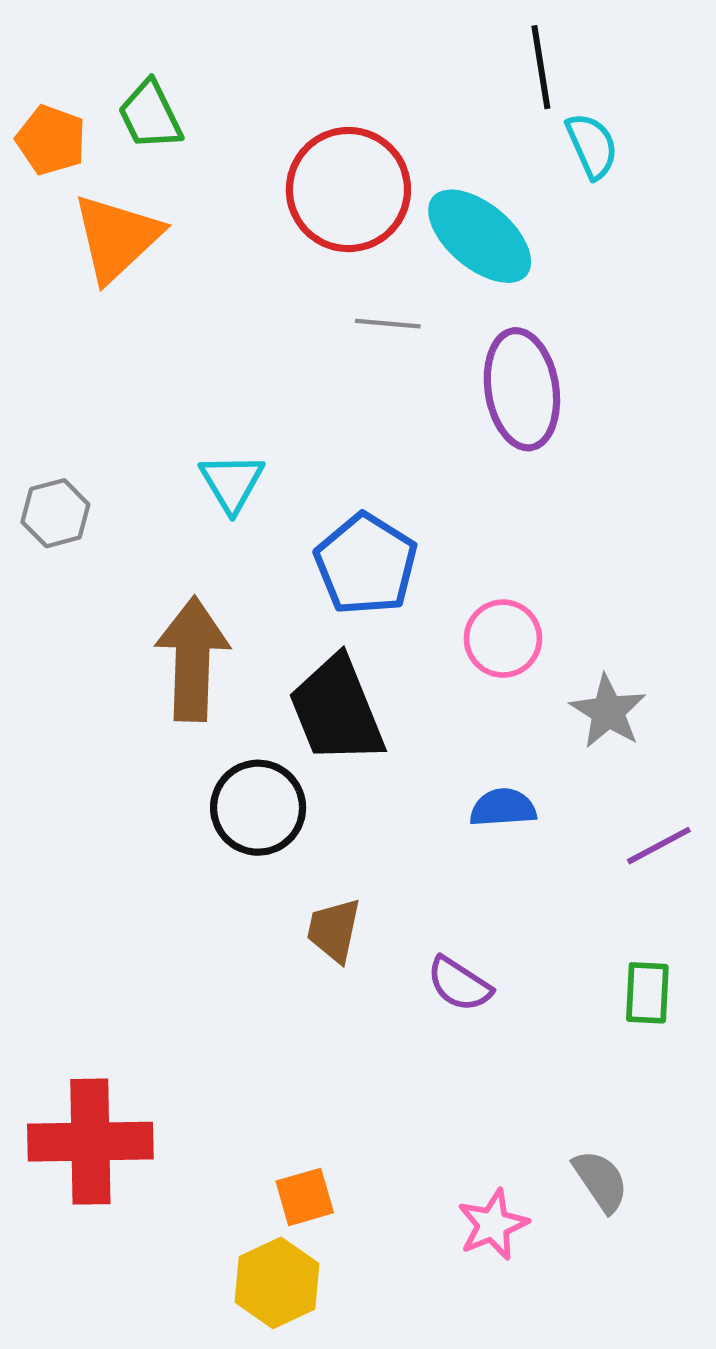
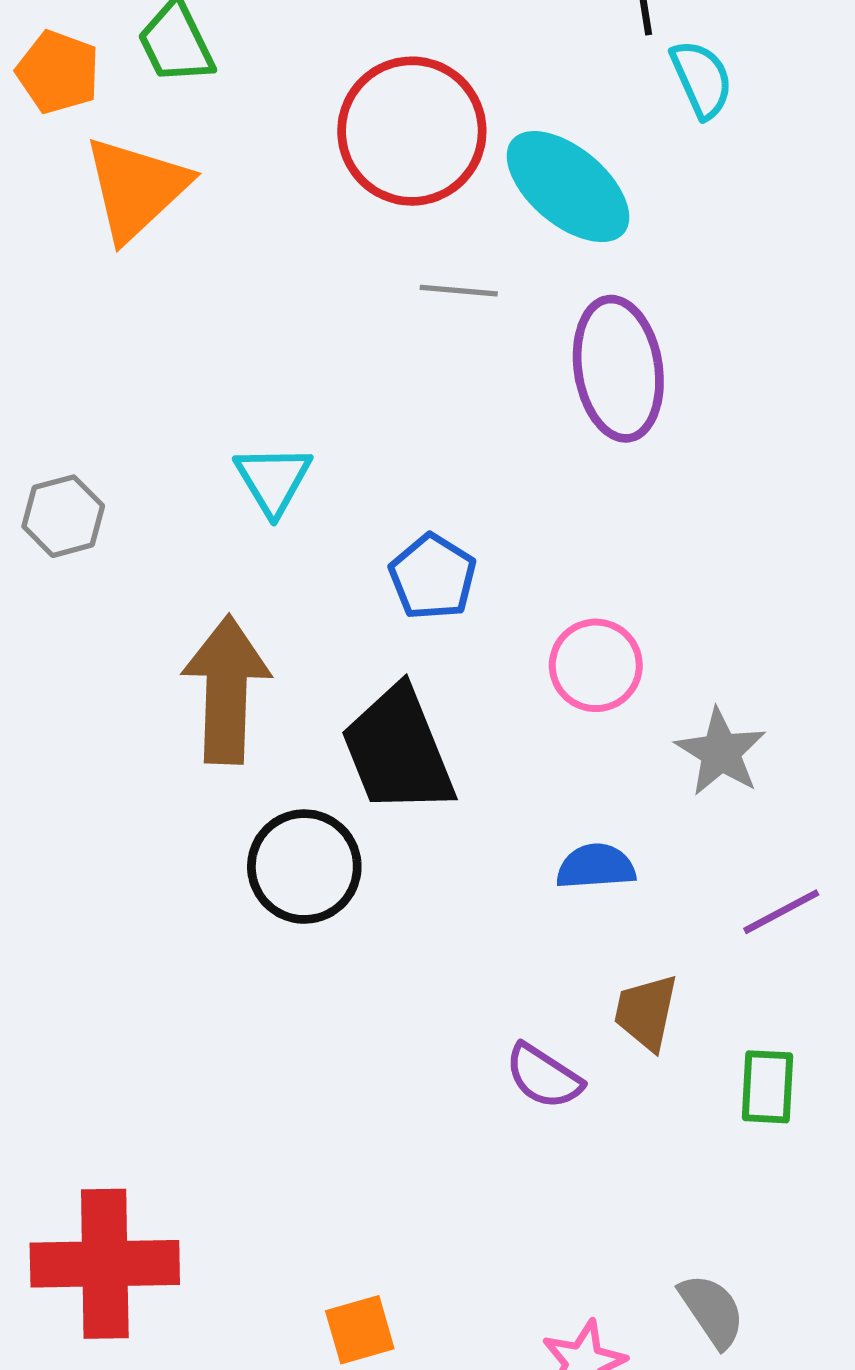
blue pentagon: (366, 564) -> (433, 577), size x0.7
brown trapezoid: (334, 930) -> (646, 1012), moved

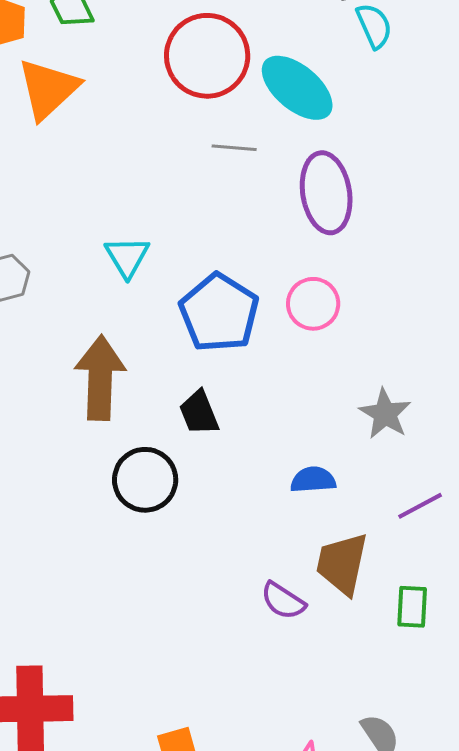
blue pentagon: (433, 577) -> (219, 313), size x1.6
pink circle: (596, 665) -> (313, 304), moved
black trapezoid: (398, 750) -> (199, 413), size x0.6
brown trapezoid: (646, 1012) -> (342, 564), size x1.4

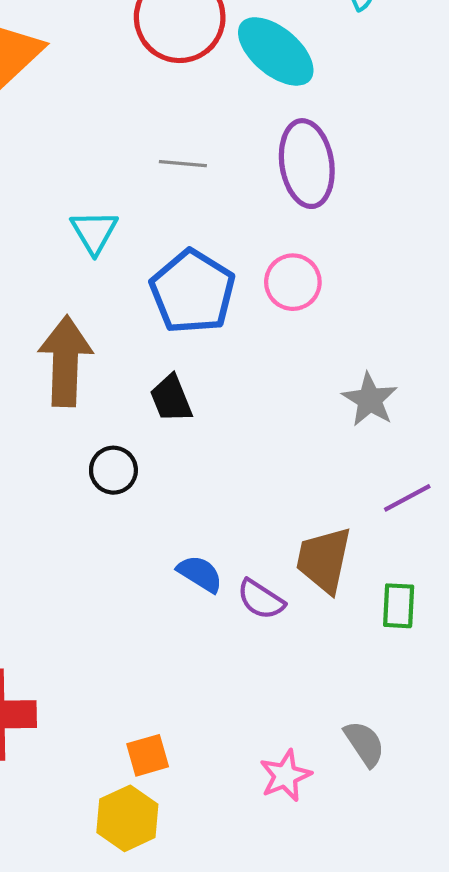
gray line: (234, 148) -> (183, 164), moved
black circle: (145, 480) -> (113, 470), size x0.7
blue semicircle: (313, 480) -> (200, 574), moved, turned 36

